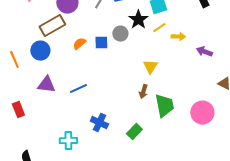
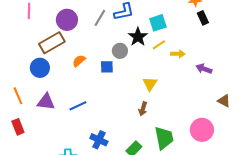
blue square: (101, 43) -> (107, 67), moved
orange line: (14, 60) -> (18, 96), moved
green trapezoid: (164, 106) -> (164, 138), moved

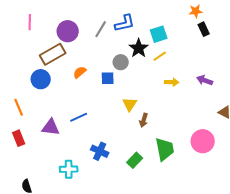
yellow arrow: (178, 54) -> (172, 82), moved
yellow triangle: (150, 84) -> (130, 104), moved
purple triangle: (46, 102) -> (51, 127), moved

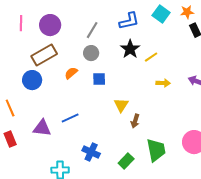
blue L-shape: (125, 23) -> (129, 21), moved
purple circle: (68, 31) -> (50, 25), moved
cyan square: (159, 34) -> (161, 14), moved, turned -36
gray circle: (121, 62) -> (91, 53), moved

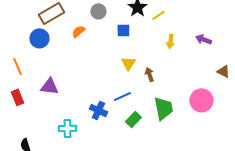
blue square: (99, 79) -> (123, 30), moved
yellow arrow: (163, 83) -> (170, 41), turned 96
blue line: (70, 118) -> (122, 96), moved
brown arrow: (135, 121) -> (149, 74), moved, turned 144

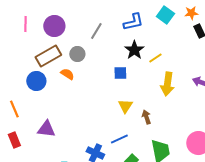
gray circle: (98, 11) -> (77, 54), moved
orange semicircle: (78, 31) -> (67, 74), moved, turned 72
yellow arrow: (170, 41) -> (167, 84), size x1.6

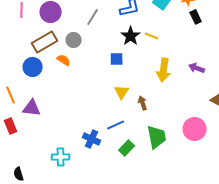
yellow line: (155, 58) -> (152, 36), moved, turned 56
purple triangle: (46, 129) -> (32, 108), moved

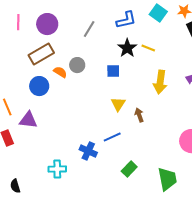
gray circle: (74, 40) -> (77, 65), moved
blue circle: (33, 67) -> (39, 86), moved
green trapezoid: (157, 137) -> (167, 179), moved
green rectangle: (127, 148) -> (129, 169), moved

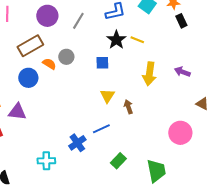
purple circle: (47, 24) -> (47, 16), moved
blue cross: (88, 151) -> (77, 143), turned 30

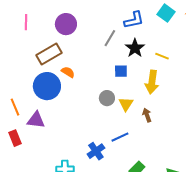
gray line: (78, 21) -> (110, 38), moved
yellow line: (137, 40) -> (162, 56), moved
gray circle: (66, 57) -> (107, 98), moved
yellow arrow: (149, 74) -> (152, 82), moved
blue circle: (28, 78) -> (47, 86), size x1.4

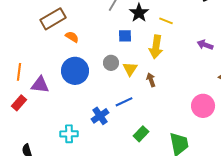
blue circle: (47, 86) -> (75, 71), moved
orange line: (15, 107) -> (19, 72), turned 30
red rectangle: (15, 138) -> (19, 103), turned 63

